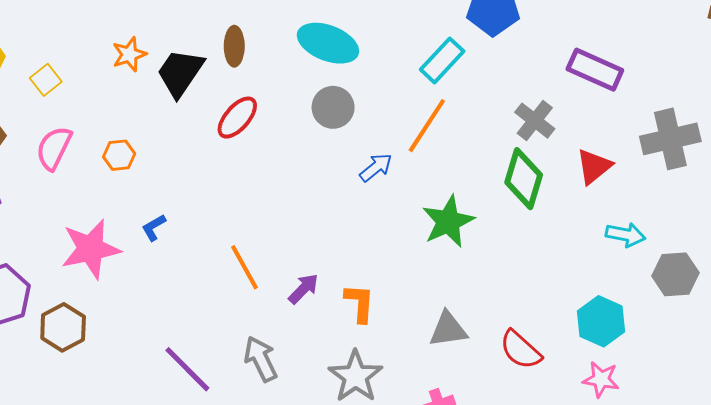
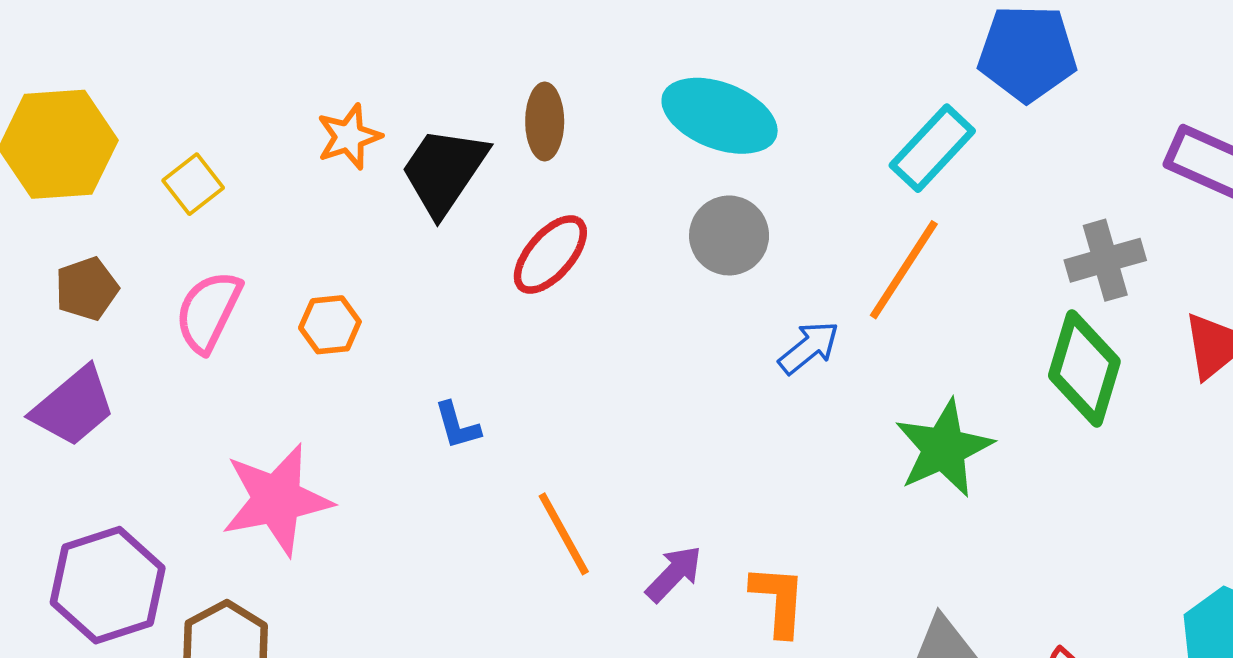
gray cross: (535, 121) -> (1105, 260), turned 36
blue L-shape: (154, 228) -> (457, 426), moved, turned -76

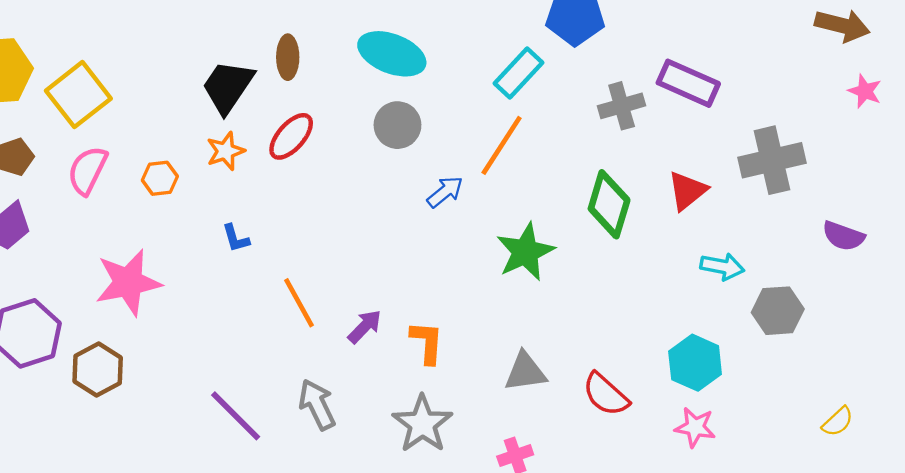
orange star: (349, 137) -> (225, 151), moved
yellow square: (193, 184) -> (78, 95), size x1.8
gray cross: (1105, 260) -> (622, 106), moved

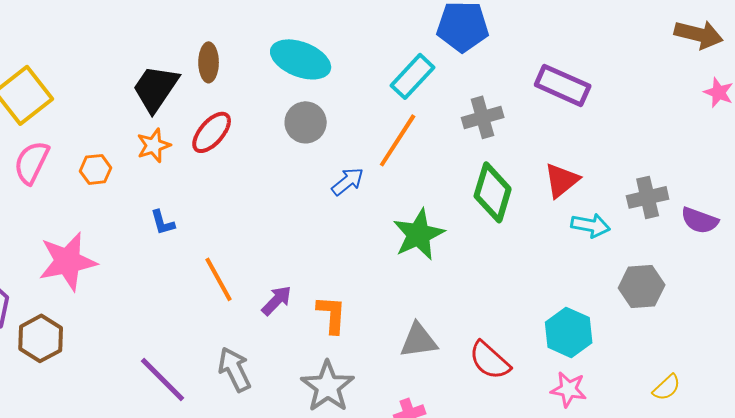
gray cross: (622, 106) -> (483, 117), moved
gray cross: (772, 160) -> (648, 197), moved, size x0.7
cyan arrow: (722, 267) -> (591, 225), moved
yellow semicircle: (838, 422) -> (667, 387), moved

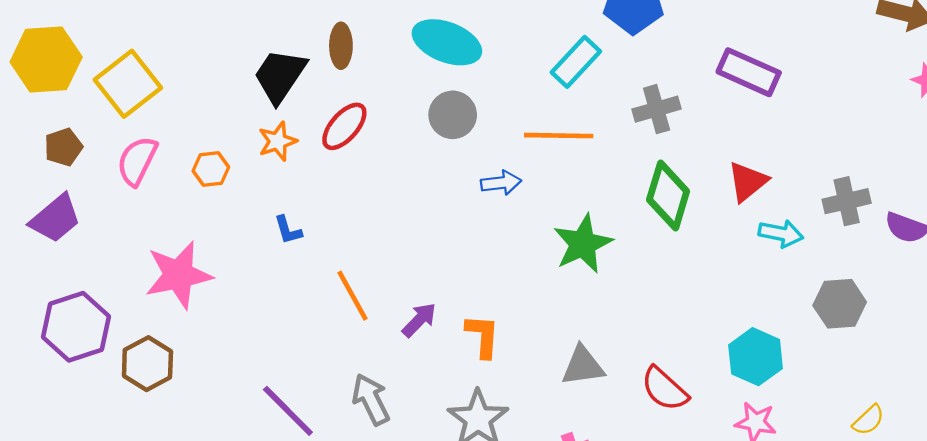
orange line: (398, 140) -> (559, 136), turned 58
blue arrow: (348, 181) -> (501, 183), turned 32

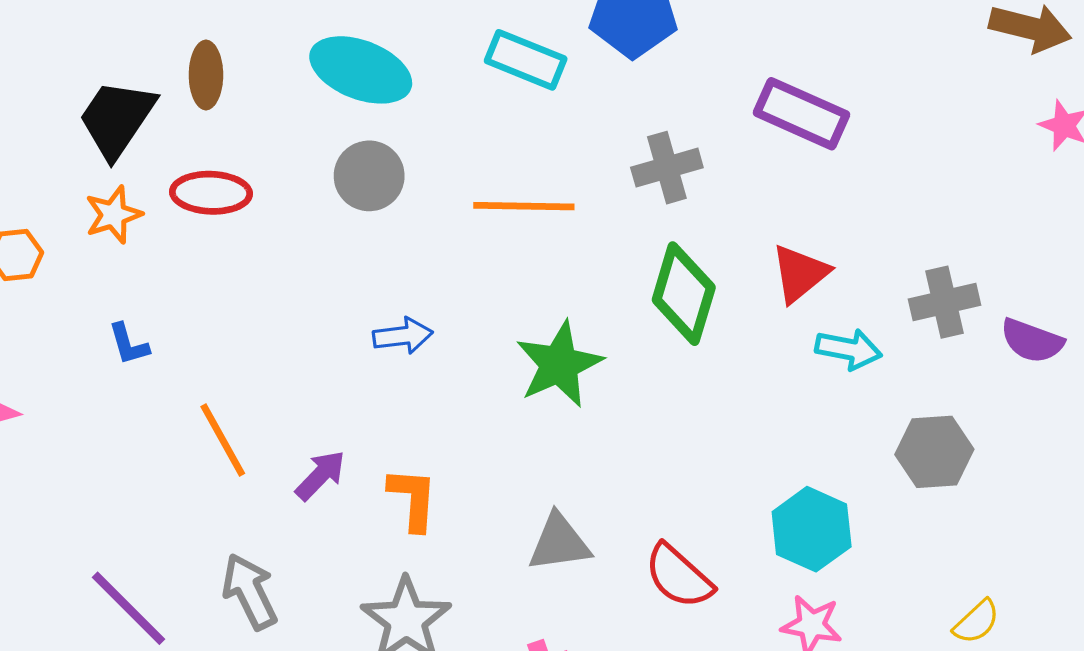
cyan rectangle: (576, 62) -> (526, 60), moved, turned 69
red ellipse: (344, 126) -> (211, 193), turned 51
blue arrow: (501, 183) -> (403, 336), moved

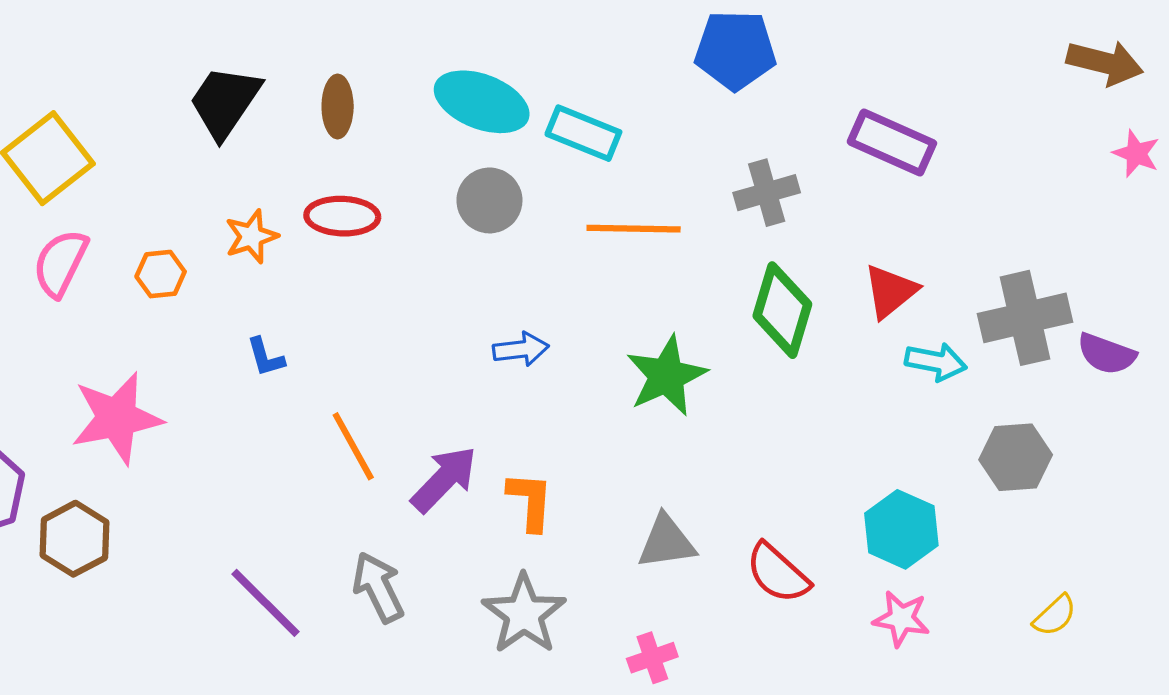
cyan rectangle: (526, 60) -> (583, 133), moved
black trapezoid: (117, 119) -> (225, 102), moved
gray cross: (944, 302) -> (1025, 318), size x1.4
purple arrow: (320, 475) -> (444, 479), size x1.4

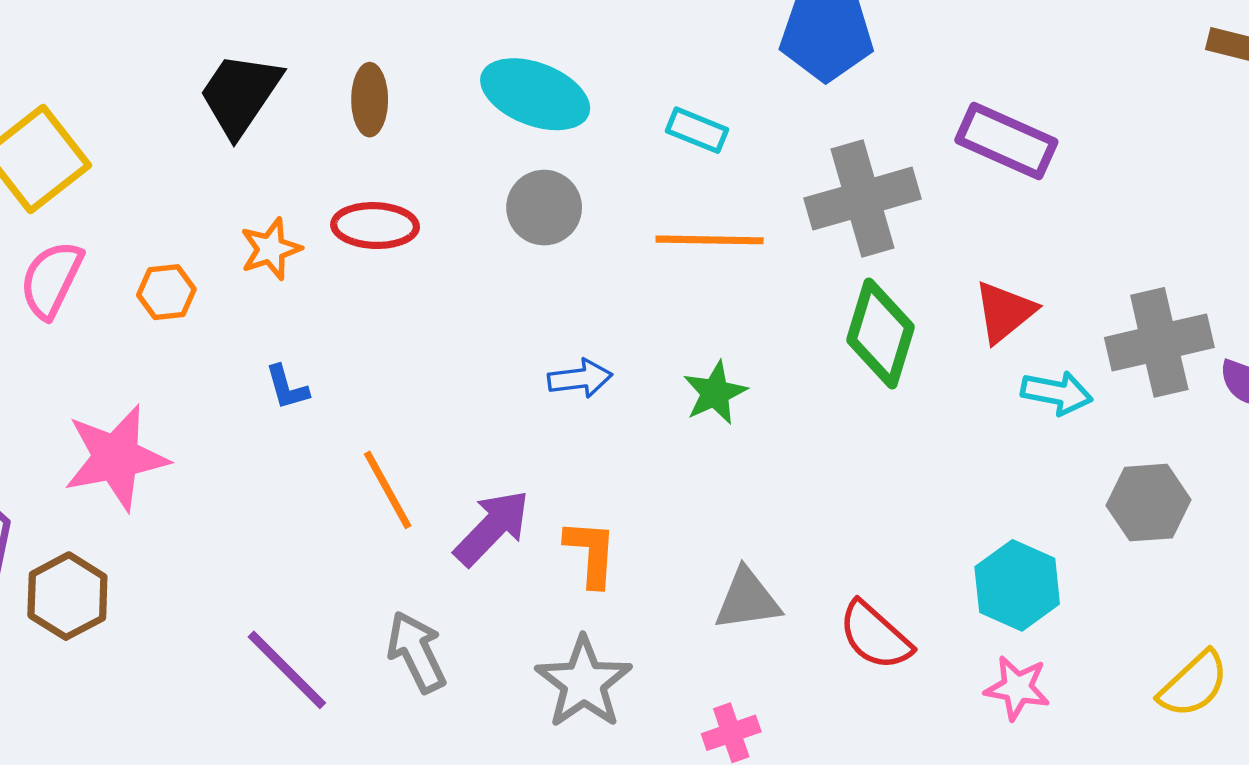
cyan rectangle: (583, 133) -> (697, 130), moved, size x0.7
gray cross: (767, 193) -> (862, 199), size x1.5
green star: (666, 376) -> (715, 393), moved, size x0.7
yellow semicircle: (1055, 615) -> (1193, 684), size x1.4

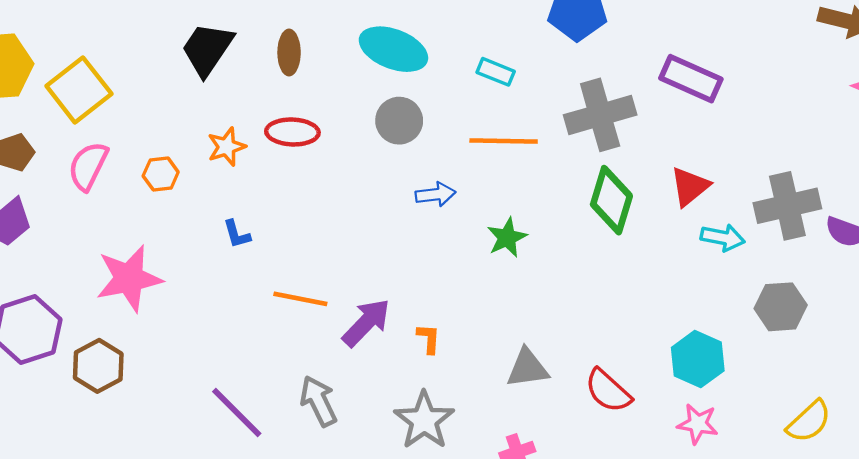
blue arrow: (580, 378) -> (435, 194), moved
orange line: (388, 490) -> (300, 299), turned -50
orange L-shape: (591, 553) -> (429, 339), size x0.7

